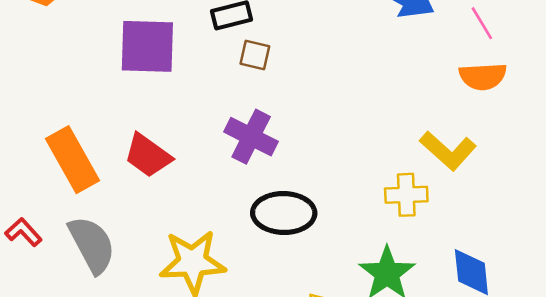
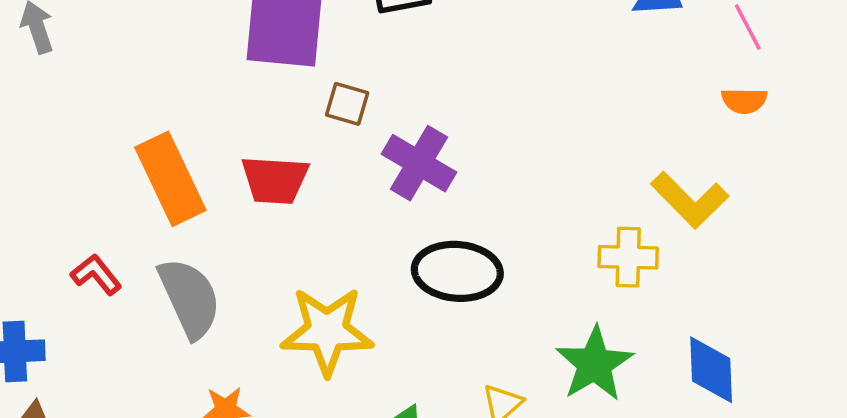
brown square: (255, 55) -> (347, 104), moved
orange semicircle: (483, 76) -> (744, 101), size x0.7
red trapezoid: (148, 156) -> (275, 180), turned -36

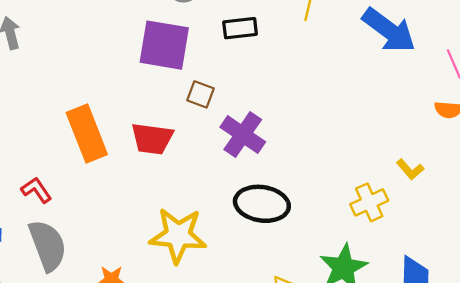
yellow L-shape: (690, 200) -> (410, 169), size x0.6
yellow cross: (628, 257) -> (369, 202), turned -30
gray semicircle: (190, 298) -> (48, 245), moved

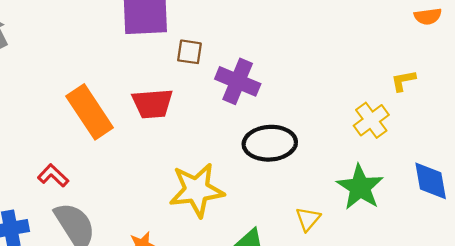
yellow L-shape: (410, 169) -> (403, 81), turned 132

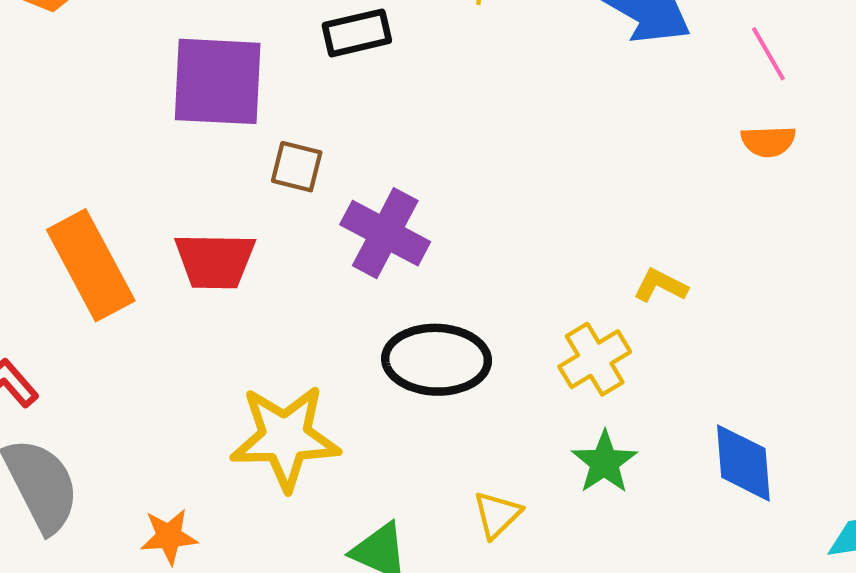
yellow L-shape: (403, 81) -> (660, 286), moved, turned 32
yellow cross: (371, 120) -> (595, 359), moved
green star: (360, 187) -> (604, 462), size x0.7

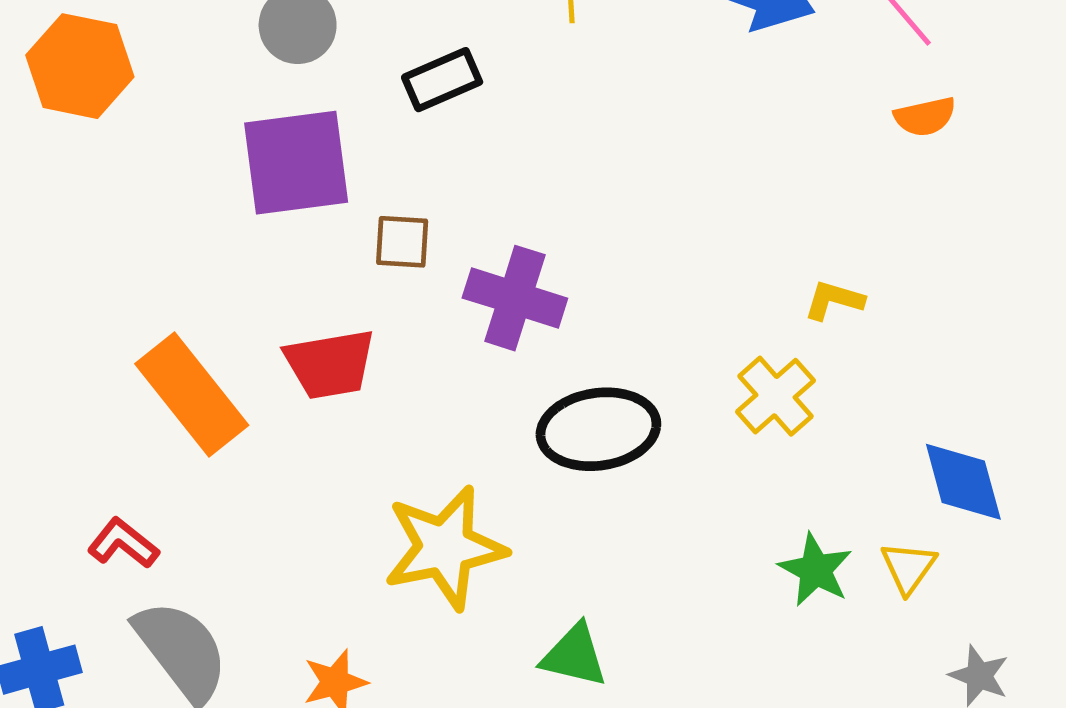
green star: (604, 462) -> (816, 570), moved
yellow triangle: (497, 515) -> (908, 567), moved

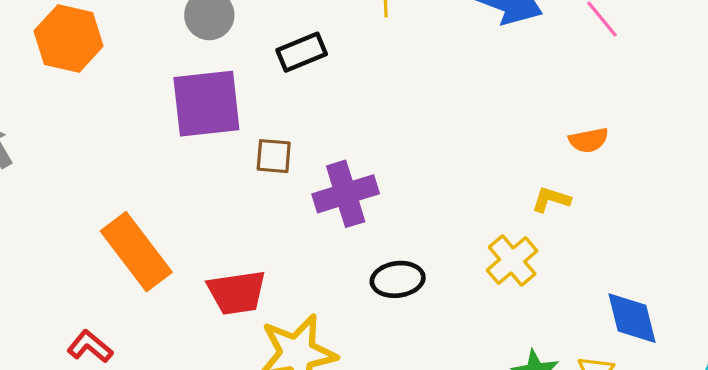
orange semicircle: (925, 117) -> (589, 140), moved
purple cross: (515, 298) -> (346, 194), turned -36
red trapezoid: (330, 364) -> (237, 292), moved
black ellipse: (598, 429) -> (398, 279), size x0.7

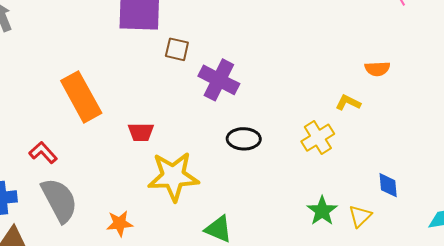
purple cross: (346, 194) -> (219, 80), turned 36
red trapezoid: (237, 292) -> (141, 132), size x0.7
blue diamond: (632, 318) -> (388, 185), size x0.7

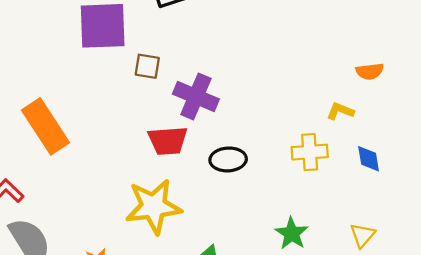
red trapezoid: (141, 132) -> (168, 141), moved, size x1.4
yellow cross: (318, 138) -> (310, 152), turned 32
blue diamond: (388, 185) -> (369, 159), moved
green star: (322, 211) -> (292, 233), moved

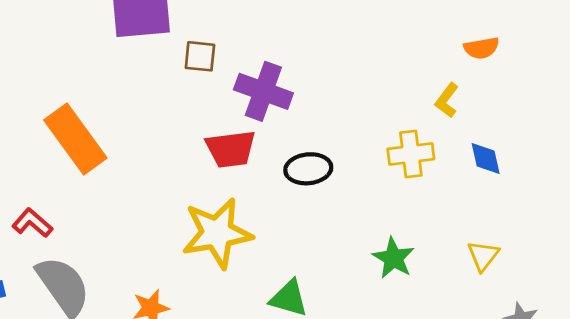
yellow L-shape: (340, 111) -> (447, 100), turned -72

